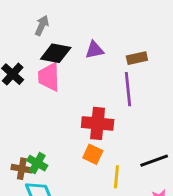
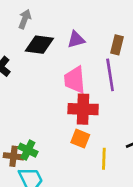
brown rectangle: (137, 58) -> (117, 45), turned -60
pink trapezoid: (49, 77) -> (75, 80), moved

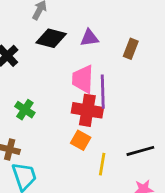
purple line: (110, 75) -> (103, 92), moved
green cross: (28, 150) -> (25, 110), moved

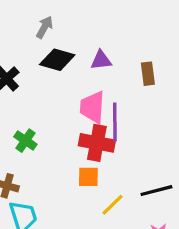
brown rectangle: (131, 49) -> (148, 74), turned -30
orange square: (81, 140) -> (88, 177), turned -30
yellow line: (102, 164) -> (112, 205), turned 35

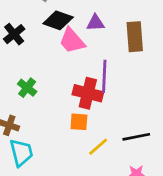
brown rectangle: (148, 74) -> (135, 37), size x1.5
pink trapezoid: (92, 107) -> (72, 41), moved, turned -48

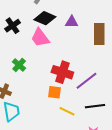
pink trapezoid: (72, 41) -> (40, 38), moved
purple line: (104, 76) -> (86, 81), moved, turned 45
yellow line: (98, 147) -> (67, 111), turned 63

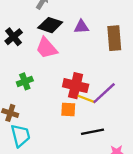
green cross: (19, 65) -> (25, 81), turned 32
black line: (95, 106) -> (92, 132), moved
yellow line: (67, 111) -> (86, 99), moved

